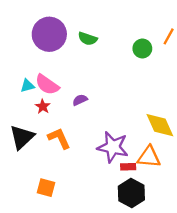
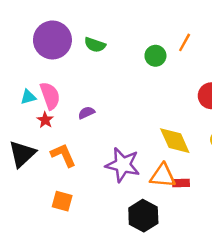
pink semicircle: (47, 85) -> (50, 96), turned -145
red rectangle: (128, 167) -> (181, 183), moved
orange square: (46, 188) -> (62, 201), moved

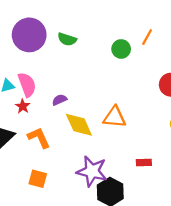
yellow diamond: (175, 141) -> (79, 125), moved
purple star: (123, 165) -> (92, 171), moved
orange triangle: (163, 176) -> (115, 117), moved

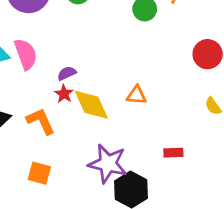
red star: (23, 106) -> (64, 94), moved
orange triangle: (115, 117) -> (136, 95), size x0.7

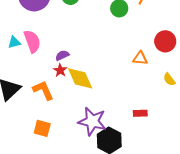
orange triangle: (136, 95) -> (140, 58), moved

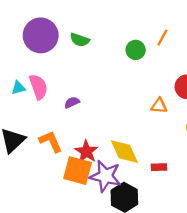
red star: (60, 70) -> (86, 152), moved, size x1.5
yellow diamond: (80, 78) -> (124, 152), moved
orange square: (42, 128) -> (78, 171), moved, size x1.5

